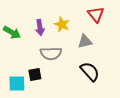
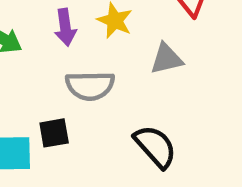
black semicircle: (90, 71) -> (155, 146), moved

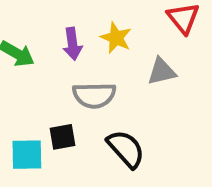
black semicircle: (155, 146) -> (126, 149), moved

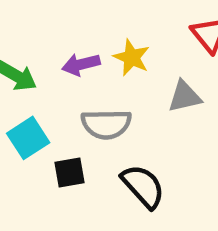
purple arrow: (72, 44) -> (81, 64), turned 84
cyan square: (27, 155) -> (28, 138), moved, turned -32

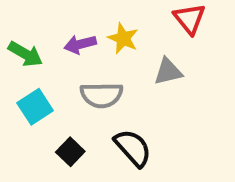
black square: (69, 172) -> (70, 152), moved, turned -36

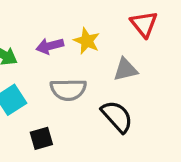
black semicircle: (133, 148) -> (117, 117), moved
black square: (70, 152) -> (41, 138), turned 30

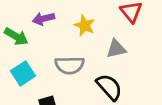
purple arrow: (50, 46) -> (44, 19), moved

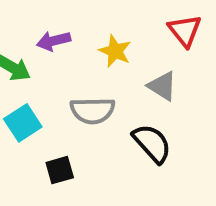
gray triangle: (116, 49) -> (162, 86), turned 45

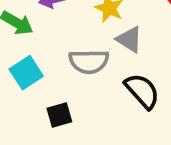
gray triangle: (162, 86) -> (129, 39), moved

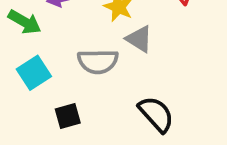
black semicircle: (142, 91) -> (156, 114), moved

